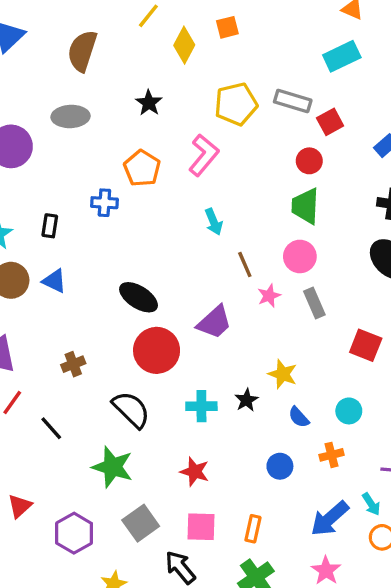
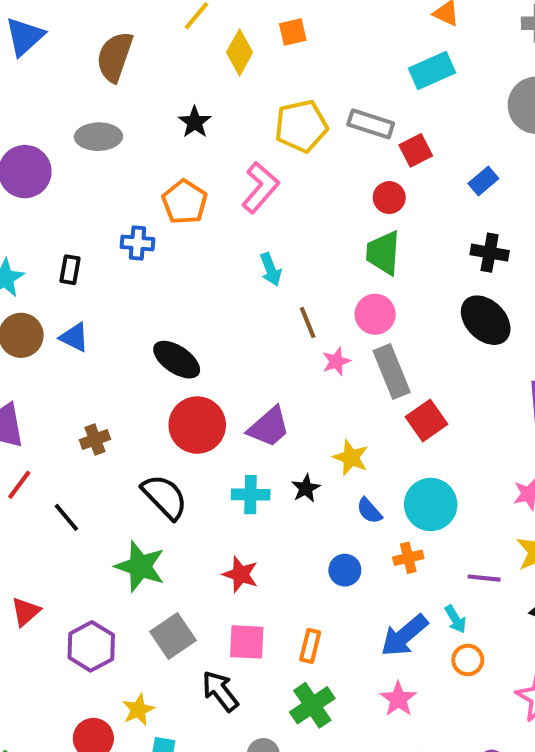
gray rectangle: (314, 303) -> (392, 372), size x1.4
purple trapezoid: (214, 322) -> (269, 427), moved
red square: (366, 345) -> (426, 421), moved, turned 32
cyan circle: (349, 411) -> (431, 504), size x1.6

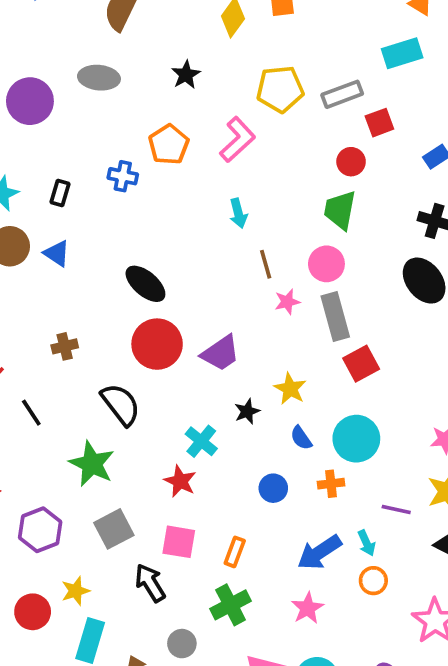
gray rectangle: (371, 124) -> (342, 94), turned -45
cyan cross: (251, 495) -> (201, 441), moved, turned 32

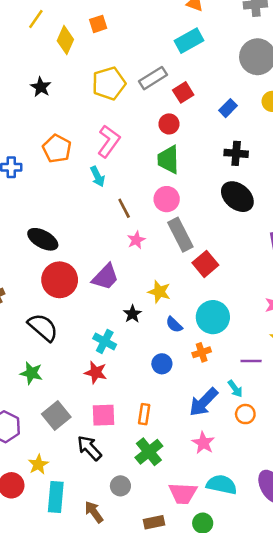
pink L-shape: (237, 140) -> (109, 141), moved
orange pentagon: (169, 145) -> (57, 149), moved
pink star: (287, 302) -> (136, 240), moved
green star: (92, 464) -> (31, 373), size x0.7

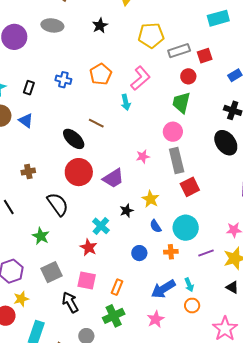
gray rectangle: (153, 78) -> (179, 51), moved
brown line: (124, 208) -> (96, 123), moved, turned -49
purple line: (251, 361) -> (206, 253), moved, turned -35
yellow star: (38, 464) -> (21, 299), moved

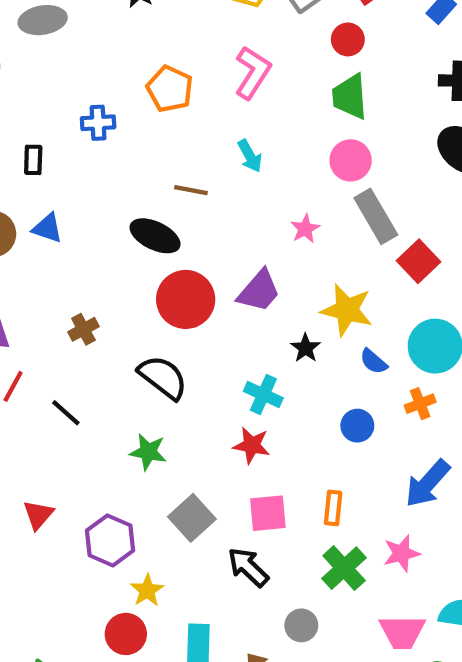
cyan arrow: (126, 102) -> (250, 156), moved
yellow star: (151, 199) -> (347, 310), size x1.4
pink star: (156, 319) -> (401, 553), moved, turned 30

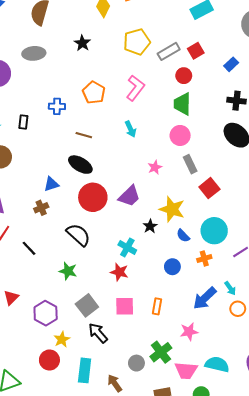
brown line: (191, 190) -> (84, 135), moved
gray rectangle: (376, 216) -> (190, 164), size x0.7
blue triangle: (47, 228) -> (51, 184), moved, turned -42
black arrow: (248, 567) -> (98, 333), moved
green cross: (344, 568) -> (161, 352), moved

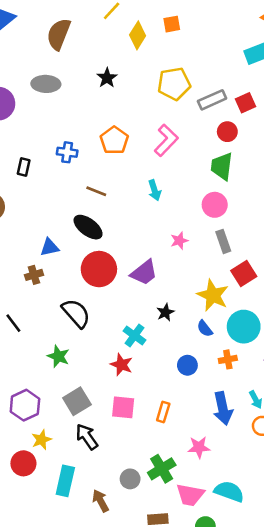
yellow star: (172, 209) -> (213, 295), moved
blue arrow: (205, 298) -> (223, 408), turned -65

